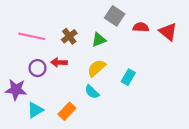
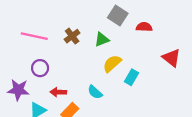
red triangle: (168, 32) -> (172, 58), moved
red arrow: (59, 62) -> (58, 92), moved
yellow semicircle: (96, 68) -> (112, 64), moved

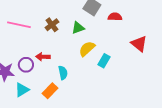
purple circle: (40, 68) -> (26, 65), moved
red arrow: (58, 92) -> (43, 57), moved
cyan semicircle: (95, 92) -> (63, 73), moved, turned -144

